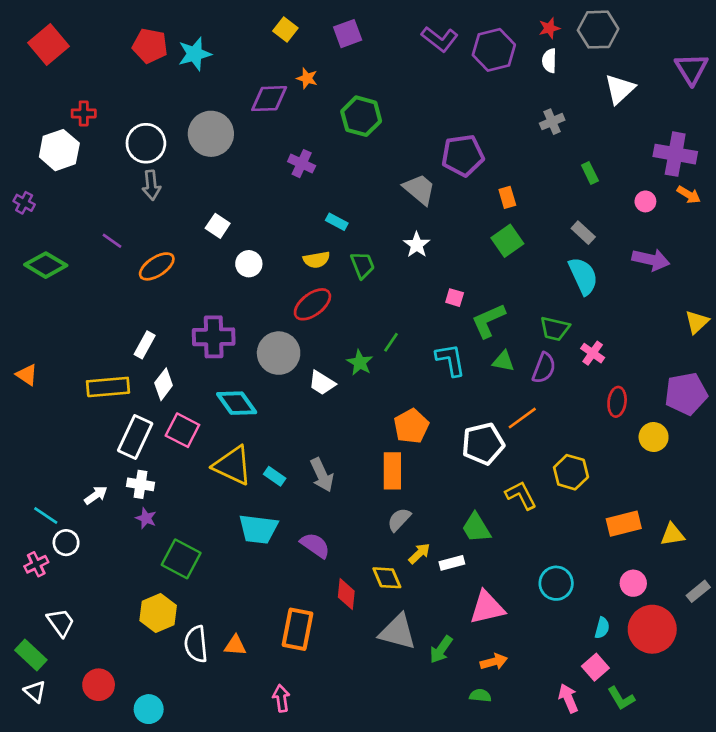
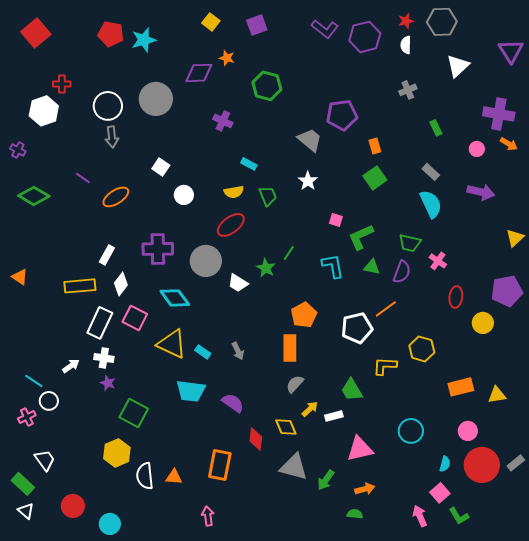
gray arrow: (322, 475) -> (238, 351), size x0.7
yellow L-shape: (521, 495) -> (385, 366), turned -60
gray rectangle: (698, 591) -> (516, 463), moved

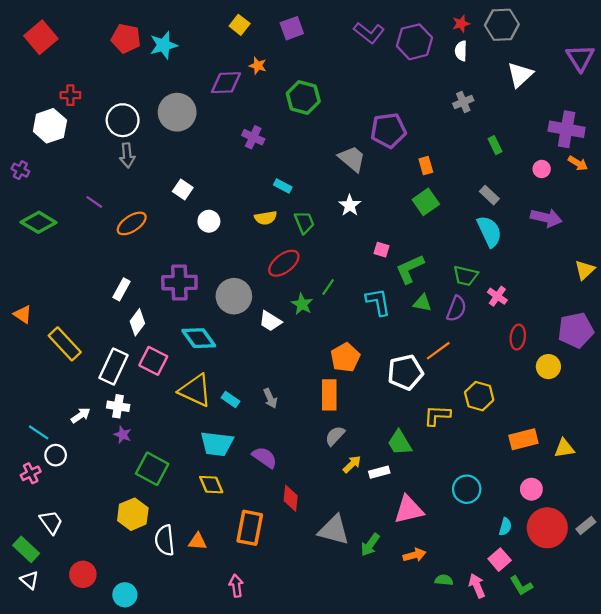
red ellipse: (231, 225) -> (284, 263), moved
yellow rectangle: (80, 286) -> (65, 344), moved, turned 52
yellow diamond: (286, 427) -> (211, 485), moved
green semicircle: (355, 514) -> (444, 580), moved

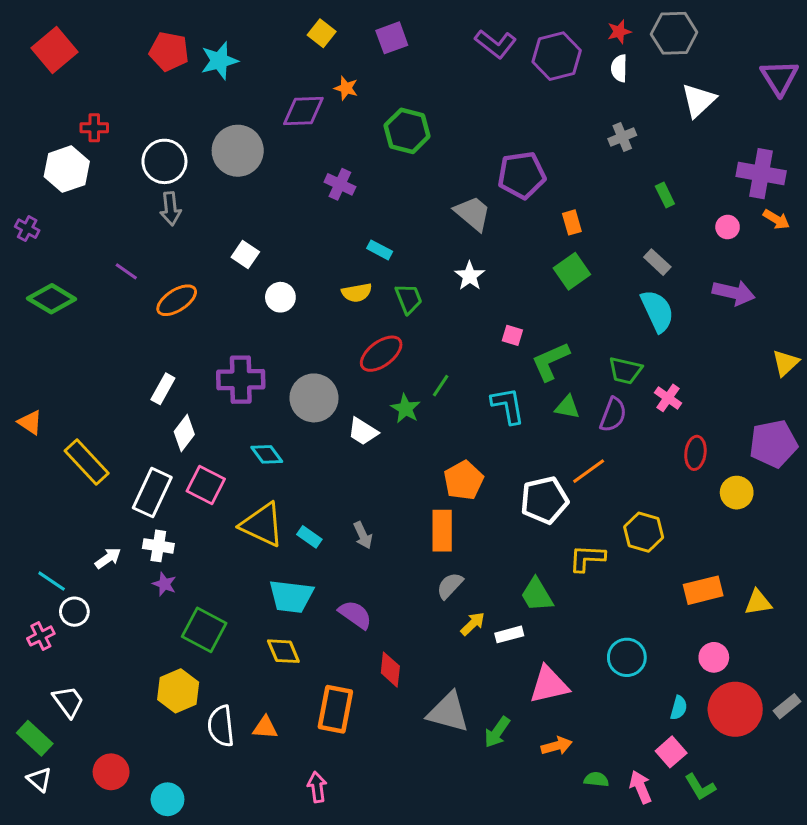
cyan diamond: (199, 338) -> (267, 454), size x0.7

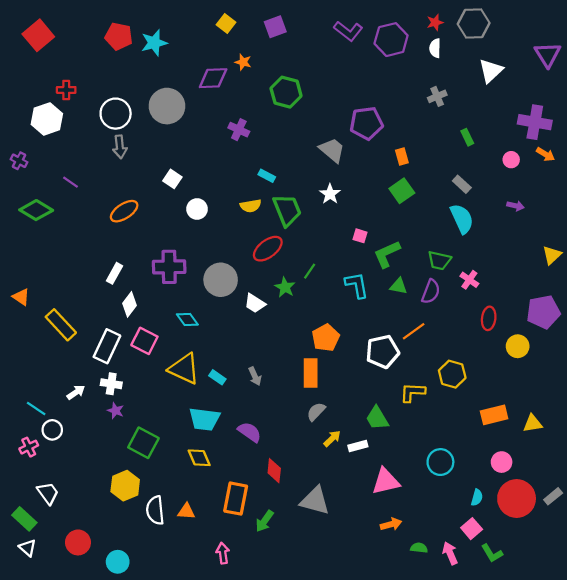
purple line: (126, 271) -> (70, 182), moved
purple arrow: (734, 293) -> (515, 206), size x0.6
green trapezoid: (409, 299) -> (287, 210), size x1.5
green arrow: (497, 732) -> (265, 521), moved

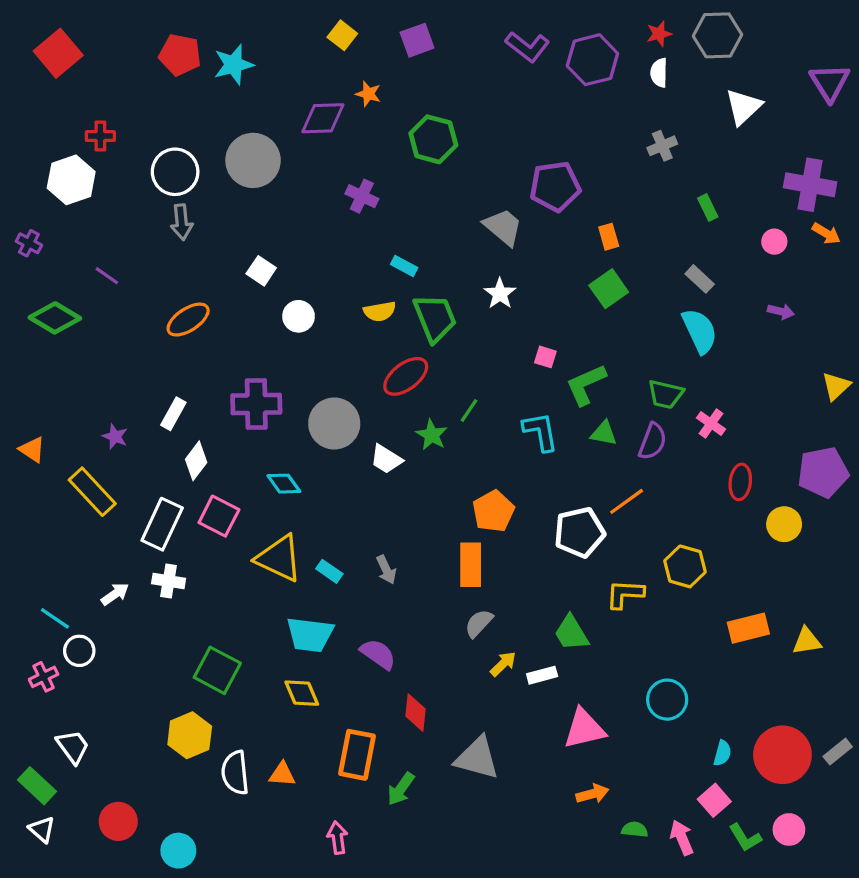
purple star: (116, 411) -> (115, 436), moved
pink circle: (502, 462) -> (789, 829), moved

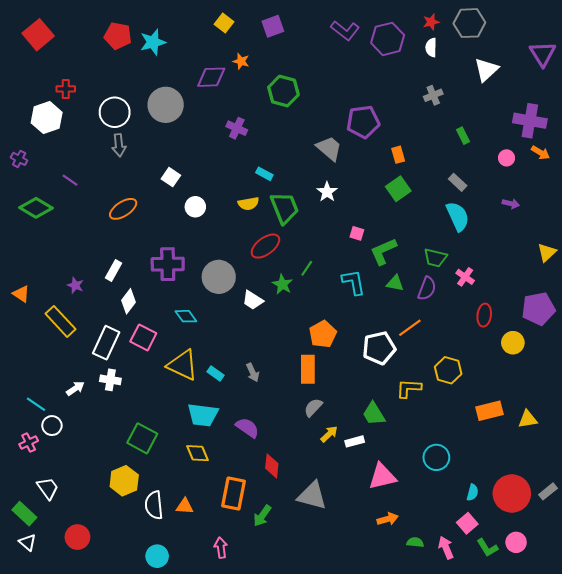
cyan circle: (178, 851) -> (157, 556), moved

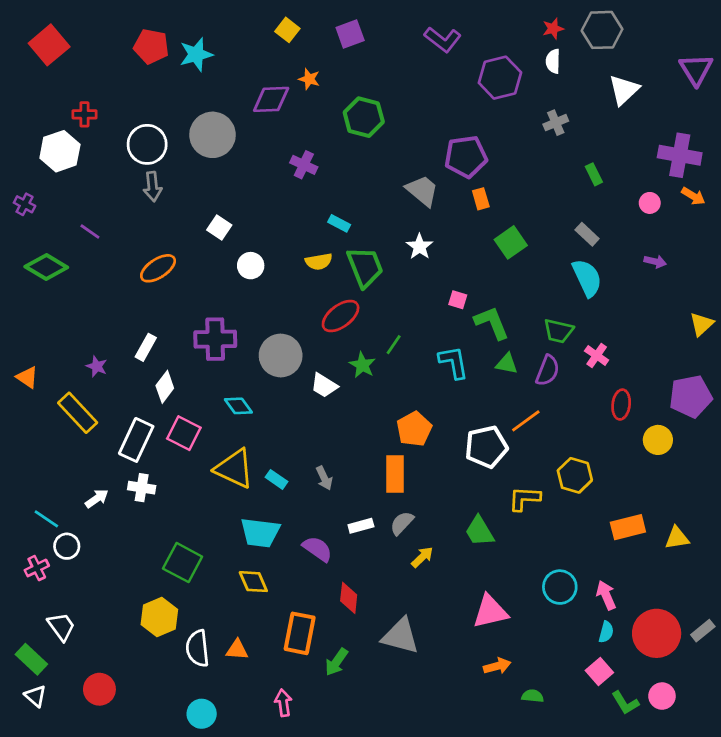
purple hexagon: (388, 39) -> (500, 78), moved
orange rectangle: (398, 155) -> (481, 199), moved
green L-shape: (383, 251) -> (492, 323), turned 92
white rectangle: (355, 441) -> (361, 526), moved
pink arrow: (446, 548) -> (606, 595), moved

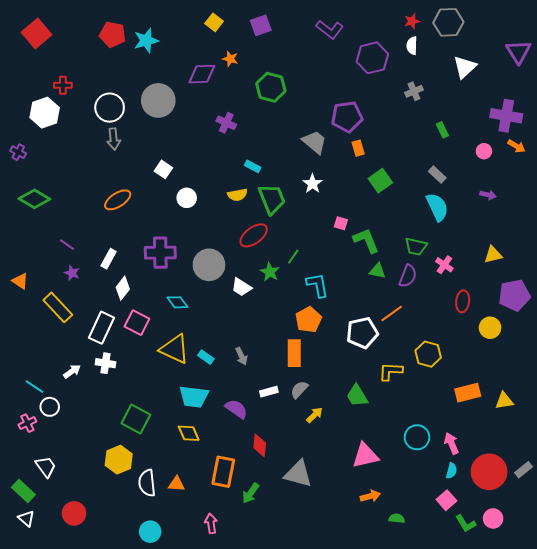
purple line: (90, 232) -> (67, 245), moved
yellow triangle: (701, 324) -> (493, 255), moved, turned 30
cyan L-shape: (454, 362) -> (318, 285), moved

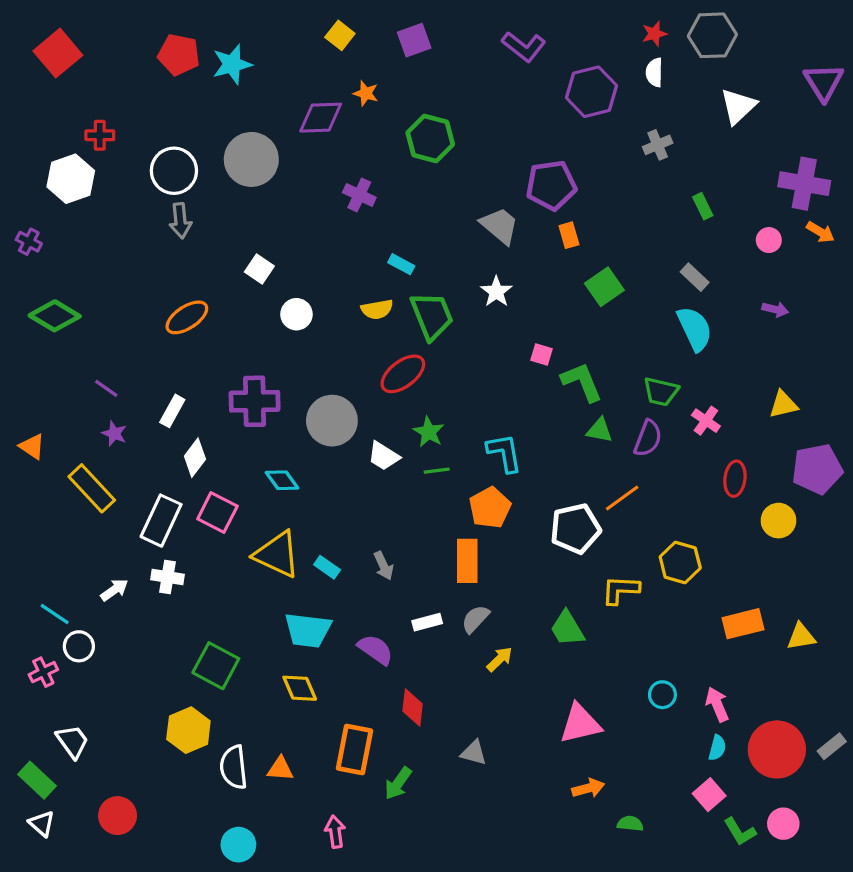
green line: (293, 257) -> (437, 471), moved, turned 49
cyan circle: (417, 437) -> (662, 695), size x0.7
gray triangle: (298, 474) -> (474, 753), size x0.6

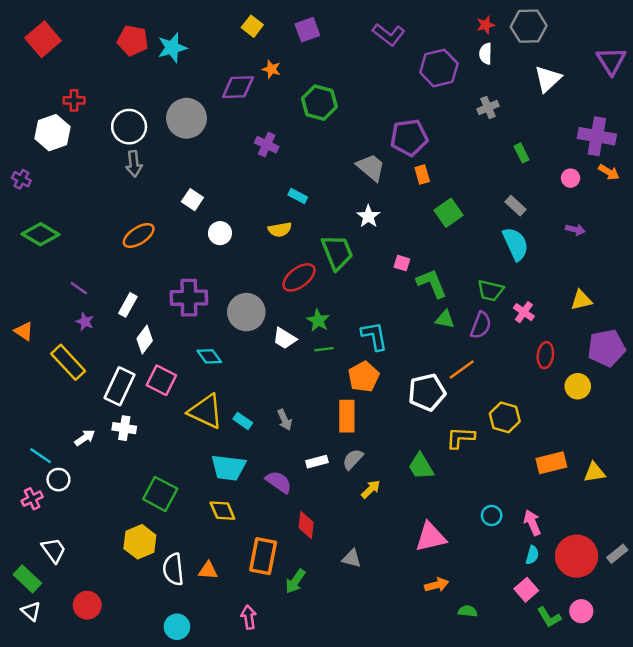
green trapezoid: (432, 316) -> (337, 252), moved

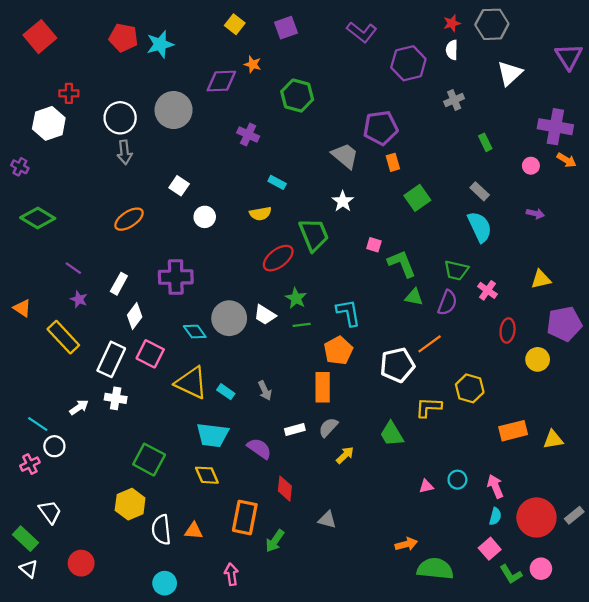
gray circle: (246, 312) -> (229, 318), moved
pink triangle: (431, 537) -> (426, 486), moved, size x0.5
green semicircle: (468, 611) -> (435, 569), size x2.0

